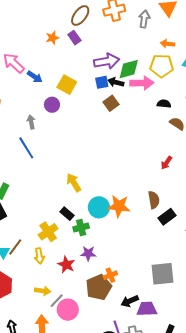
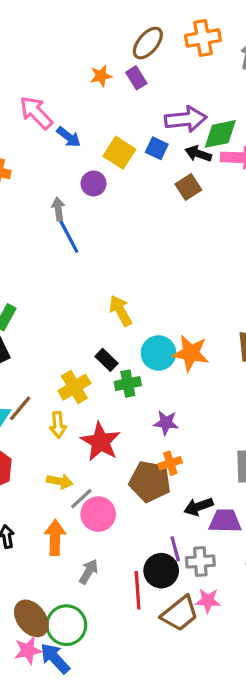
blue square: (102, 82) -> (157, 148), moved, turned 32
blue line: (26, 148) -> (68, 235), moved
purple star: (88, 253) -> (166, 423), moved
red star: (66, 265) -> (100, 442), size x1.4
brown pentagon: (99, 287) -> (150, 481), turned 30

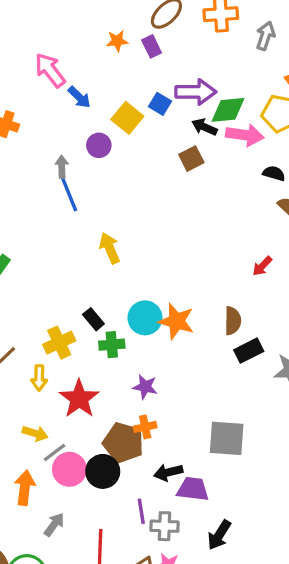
blue square: (157, 148) -> (160, 104), moved
yellow arrow: (120, 311) -> (110, 248), moved
black circle: (161, 571) -> (103, 471), moved

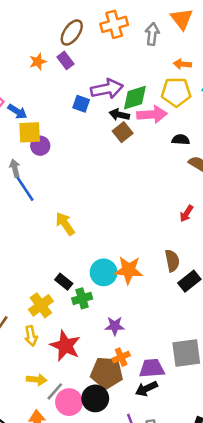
yellow square: (127, 118) -> (30, 132), moved, turned -30
brown square: (191, 159) -> (123, 132), moved
purple trapezoid: (193, 489) -> (152, 368), moved

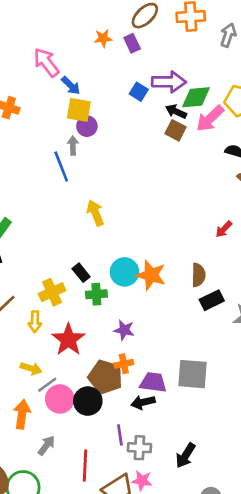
pink arrow: (152, 114) -> (210, 119), turned 128
brown square: (123, 132) -> (176, 130), turned -36
gray arrow: (15, 168) -> (73, 145), moved

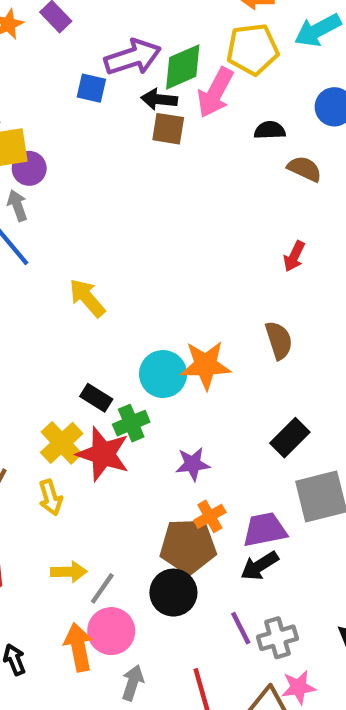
black rectangle: (212, 300) -> (290, 438), moved
red star: (68, 340) -> (103, 454), moved
pink circle: (60, 399) -> (111, 631), moved

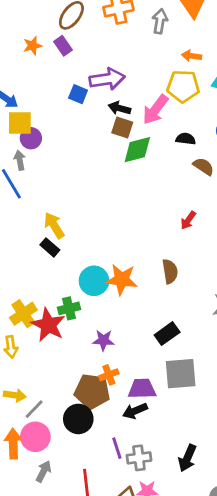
green diamond: (183, 67) -> (137, 150), moved
black rectangle: (96, 398) -> (50, 247), moved

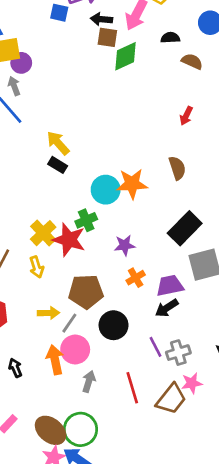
black rectangle: (167, 334) -> (185, 228), size x1.4
brown pentagon: (92, 391) -> (86, 292), moved

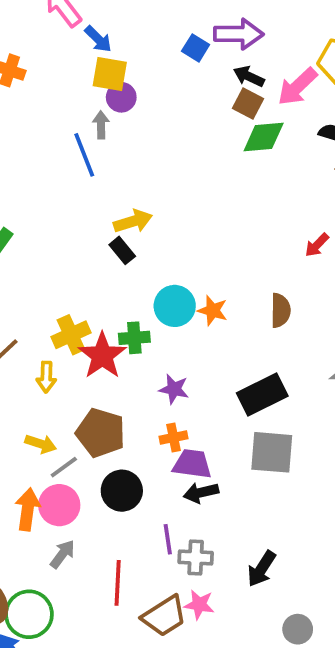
yellow arrow: (58, 143) -> (133, 221), turned 95
orange star: (132, 184) -> (213, 310), size x0.7
purple trapezoid: (170, 286) -> (192, 464), moved

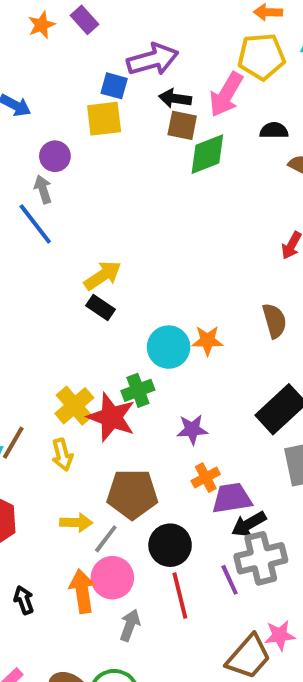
yellow square: (110, 74) -> (104, 119), moved
gray cross: (196, 557) -> (261, 558), moved, size x1.4
red line: (118, 583) -> (180, 596), moved

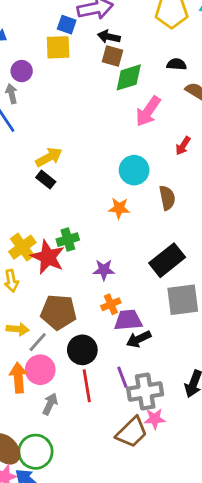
pink arrow: (226, 94) -> (148, 111), moved
cyan circle: (169, 347) -> (134, 170), moved
gray cross: (261, 558) -> (145, 391), moved

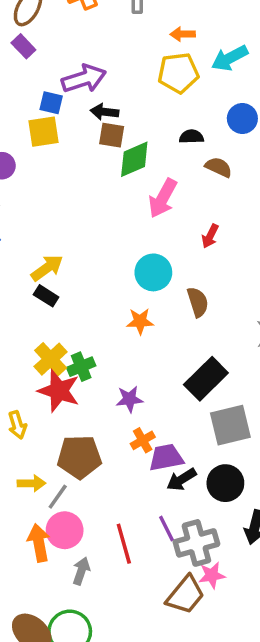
yellow cross: (22, 247) -> (51, 359), moved
black circle: (82, 350) -> (225, 483), moved

